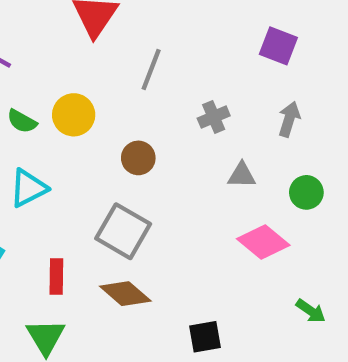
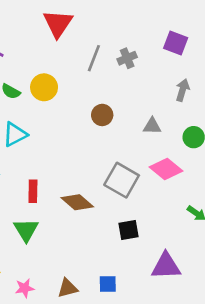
gray cross: (214, 117) -> (127, 58), moved
brown circle: (138, 158) -> (102, 115), moved
gray square: (123, 231) -> (122, 180), moved

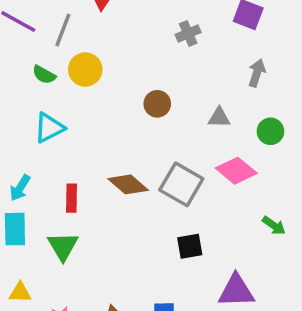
gray line: (94, 58) -> (63, 30), moved
brown diamond: (77, 202) -> (128, 184), moved

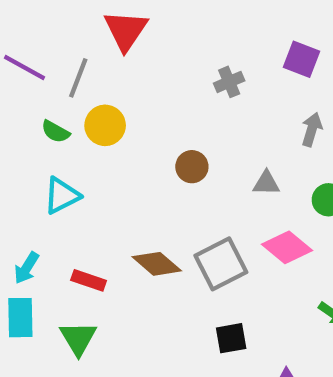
gray square: (181, 184) -> (221, 264), turned 33
red rectangle: (71, 198) -> (89, 280), turned -72

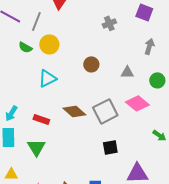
cyan triangle: (62, 196) -> (47, 78), moved

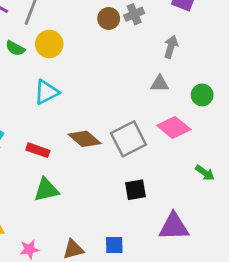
gray arrow: (149, 46) -> (171, 47), moved
brown circle: (91, 64) -> (109, 18), moved
green triangle: (36, 147) -> (46, 190), moved, turned 48

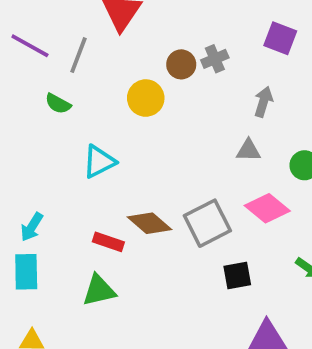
yellow circle: (49, 44) -> (146, 98), moved
red rectangle: (38, 150) -> (108, 242), moved
black square: (136, 190) -> (237, 276), moved

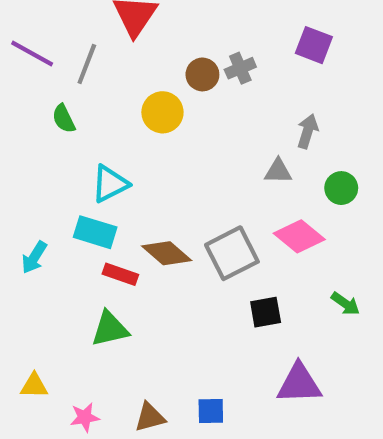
gray arrow: (263, 102) -> (308, 131), moved
green semicircle: (58, 104) -> (64, 119), turned 35
cyan rectangle: (26, 272) -> (95, 232), moved, turned -72

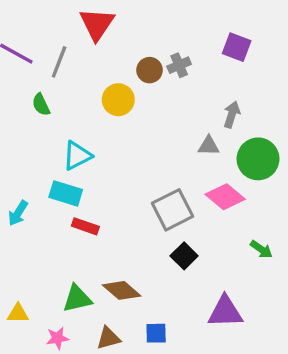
green circle: (341, 188) -> (258, 159), size x1.6
brown diamond: (167, 253) -> (122, 290), moved
black square: (266, 312) -> (184, 256), moved, turned -35
green triangle: (110, 329) -> (77, 299), moved

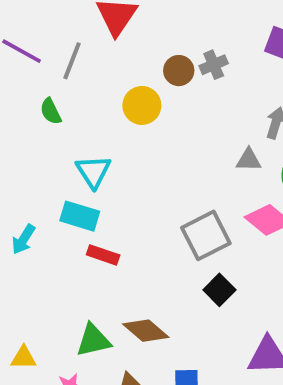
cyan triangle: (77, 156) -> (93, 171), turned -36

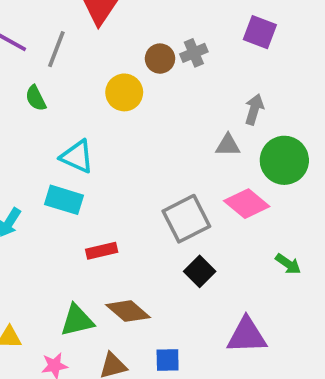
cyan triangle: (93, 171) -> (77, 157), turned -33
red rectangle: (103, 255) -> (102, 251), moved, turned -32

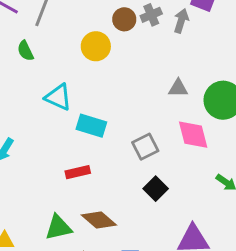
gray arrow: (254, 109) -> (181, 21), moved
cyan rectangle: (64, 200) -> (91, 126), moved
pink diamond: (247, 204) -> (193, 135), turned 36
gray square: (186, 219) -> (145, 147), size x0.7

